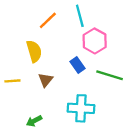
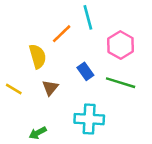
orange line: (48, 20) -> (62, 34), moved
pink hexagon: (95, 41) -> (121, 45), moved
yellow line: (12, 81) -> (14, 89), turned 35

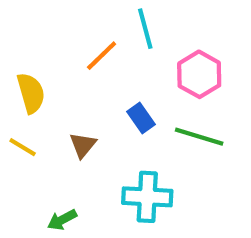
yellow semicircle: (38, 56) -> (31, 93), moved

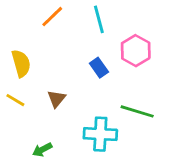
orange line: (102, 56) -> (52, 17), moved
blue rectangle: (141, 118) -> (99, 68), moved
green line: (199, 137) -> (137, 111), moved

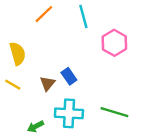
blue rectangle: (99, 68) -> (69, 76), moved
green line: (137, 111) -> (114, 112), moved
cyan cross: (100, 134) -> (69, 113), moved

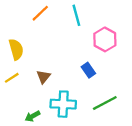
blue rectangle: (69, 76) -> (88, 70), moved
yellow line: (13, 85) -> (12, 78), turned -64
green line: (114, 112) -> (105, 103), turned -45

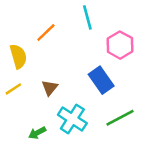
orange line: (40, 13) -> (46, 33), moved
blue rectangle: (88, 70) -> (101, 80), size x1.5
cyan cross: (63, 104) -> (72, 119), turned 30

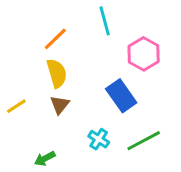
yellow semicircle: (18, 56) -> (57, 73), moved
cyan cross: (72, 119) -> (99, 139), moved, size x0.6

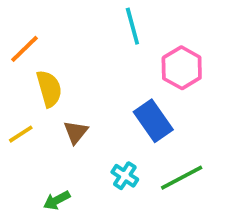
orange line: (55, 39) -> (25, 49), moved
yellow semicircle: (57, 73) -> (49, 89), moved

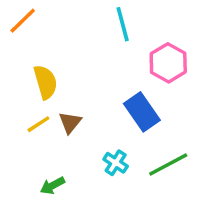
orange line: (25, 49) -> (23, 21), moved
yellow line: (21, 134) -> (38, 124), moved

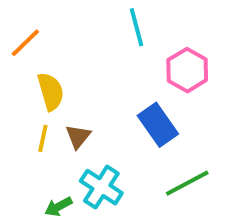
orange line: (23, 21) -> (25, 43), moved
yellow line: (38, 124) -> (43, 138), turned -45
cyan cross: (116, 163) -> (101, 187), moved, size x1.5

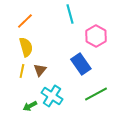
orange line: (25, 43) -> (25, 21), moved

